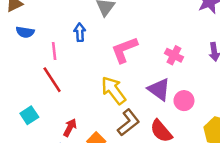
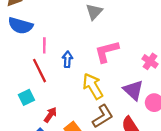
blue semicircle: (25, 32) -> (21, 26), size x1.5
blue arrow: (80, 32) -> (67, 59), moved
cyan square: (29, 115) -> (26, 97), moved

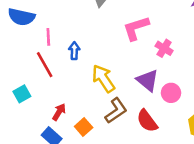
pink L-shape: (107, 51) -> (136, 28), moved
cyan square: (26, 97) -> (22, 94), moved

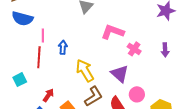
pink L-shape: (136, 28) -> (113, 32), turned 35
red line: (45, 65) -> (39, 57), turned 30
pink circle: (171, 93) -> (137, 94), moved

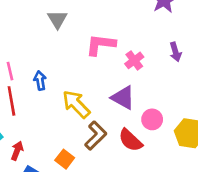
pink cross: (134, 49) -> (134, 60), turned 32
red arrow: (48, 95) -> (17, 151), moved

